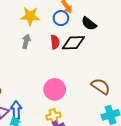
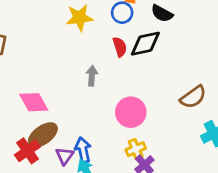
gray arrow: (26, 41) -> (92, 76), moved
brown semicircle: (101, 86) -> (193, 97), turned 120

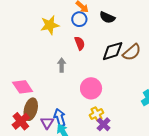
black diamond: (145, 44) -> (113, 51), moved
brown semicircle: (193, 97) -> (132, 52), moved
brown ellipse: (43, 135) -> (31, 109), turned -35

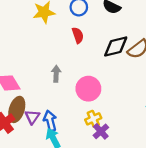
gray arrow: (62, 65) -> (56, 74), moved
purple triangle: (47, 123) -> (32, 117), moved

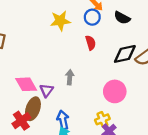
pink circle: (88, 89) -> (115, 91), moved
purple triangle: (32, 117) -> (46, 90), moved

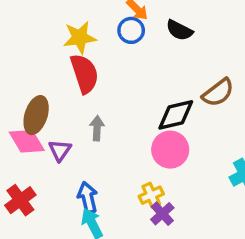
red semicircle: (91, 43) -> (84, 74), moved, size x1.6
black diamond: (125, 54) -> (176, 115), moved
brown ellipse: (33, 109) -> (36, 115), moved

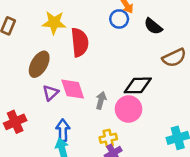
yellow star: (80, 38) -> (54, 23), moved
brown semicircle: (218, 93) -> (174, 58), moved
gray arrow: (97, 128) -> (101, 100), moved
pink diamond: (27, 141) -> (73, 89), moved

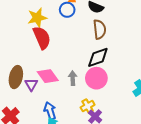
yellow star: (54, 23) -> (37, 18), moved
brown semicircle: (174, 58) -> (99, 29), moved, turned -54
brown ellipse: (39, 64) -> (16, 77), moved

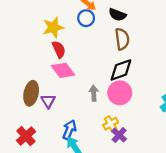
red semicircle: (42, 38) -> (59, 49), size x0.7
pink diamond: (48, 76) -> (63, 70), moved
blue arrow: (50, 111) -> (69, 130), turned 42

